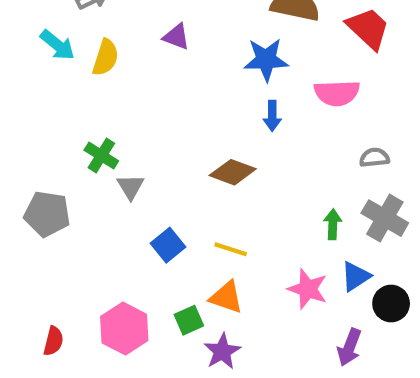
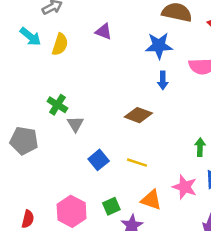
orange triangle: (226, 297) -> (151, 200), moved

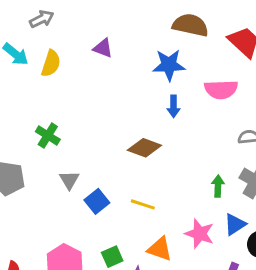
gray triangle: (75, 124) -> (69, 180), moved

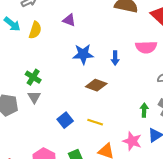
blue star: (169, 65) -> (83, 54), moved
gray triangle: (69, 180) -> (34, 97), moved

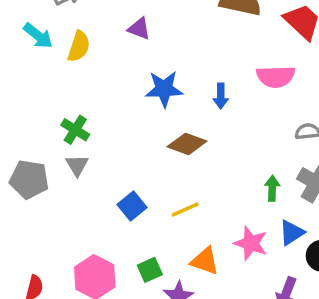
yellow line: (95, 122) -> (185, 210), turned -42

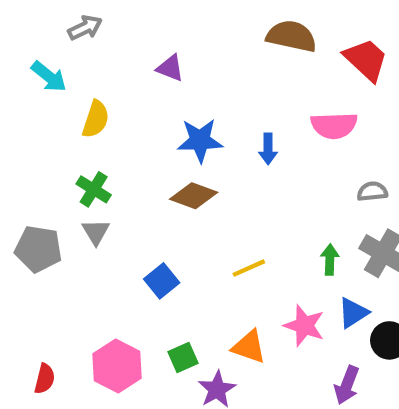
yellow semicircle: (79, 46) -> (96, 119), moved
brown diamond: (187, 144) -> (194, 196), moved
yellow line: (185, 210) -> (249, 268), moved

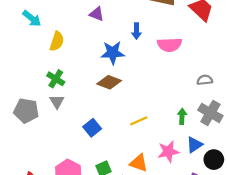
pink semicircle: (334, 126) -> (169, 45), moved
blue arrow: (268, 149) -> (136, 31), moved
pink star: (304, 326) -> (168, 152), turned -30

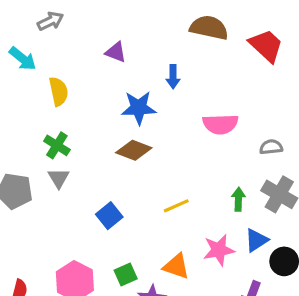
yellow semicircle: (57, 41) -> (59, 91), turned -30
pink semicircle: (169, 45) -> (220, 124), moved

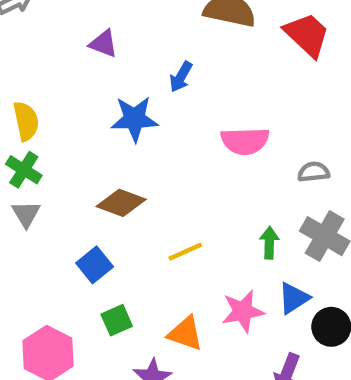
blue arrow: (173, 77) -> (181, 77), turned 30
yellow semicircle: (59, 91) -> (26, 121), moved
brown diamond: (134, 150) -> (121, 203), moved
green square: (126, 274) -> (117, 320), moved

